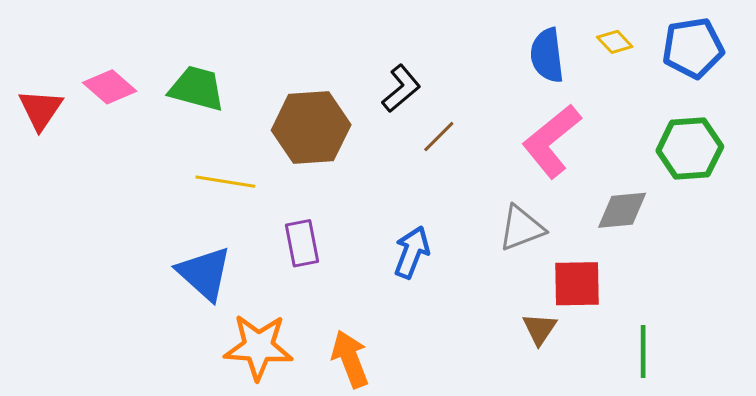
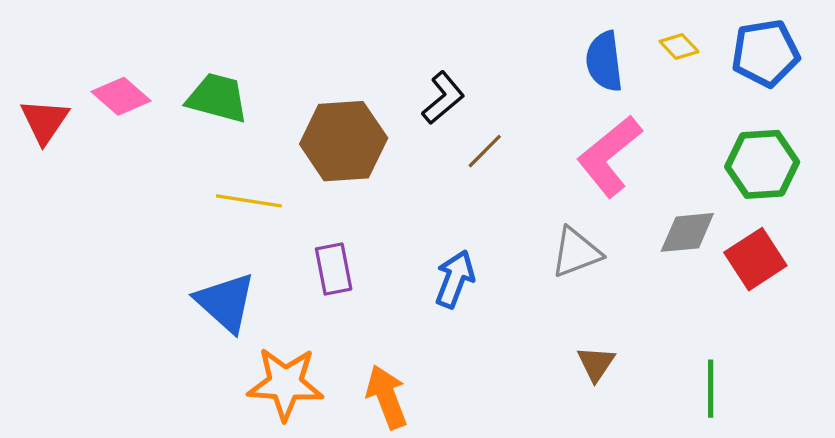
red square: (577, 284) -> (755, 259), moved, turned -32

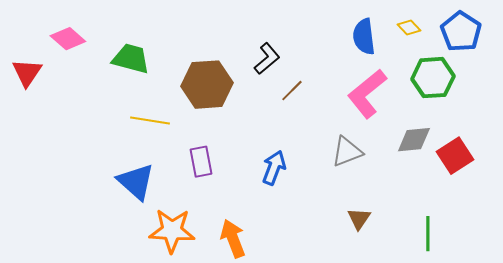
blue pentagon: (765, 53) -> (461, 32), turned -30
pink diamond: (121, 96) -> (68, 39), moved
green hexagon: (762, 164) -> (433, 78), moved

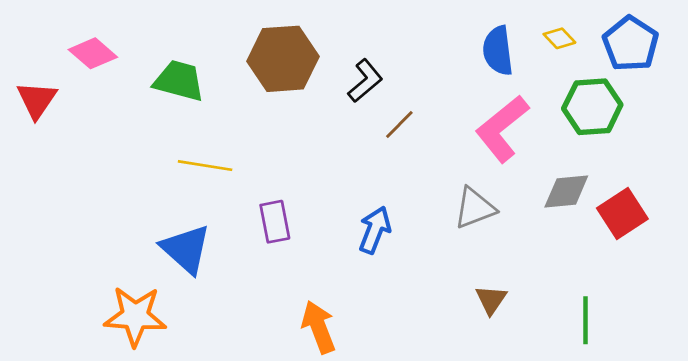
brown hexagon: (207, 85) -> (283, 59), moved
orange star: (172, 231) -> (135, 316), moved

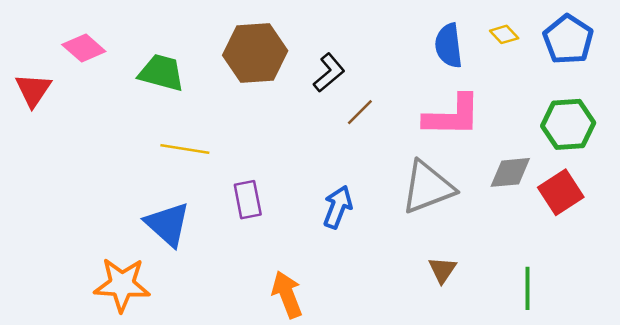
green hexagon: (592, 107) -> (568, 124), moved
pink L-shape: (502, 129) -> (452, 116), turned -140
gray triangle: (475, 208) -> (428, 187), size x1.4

